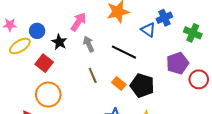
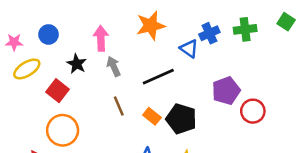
pink arrow: (79, 22) -> (101, 38), turned -36
blue circle: (37, 31) -> (49, 34), moved
green cross: (193, 33) -> (245, 29), moved, turned -30
black line: (124, 52) -> (158, 77), turned -50

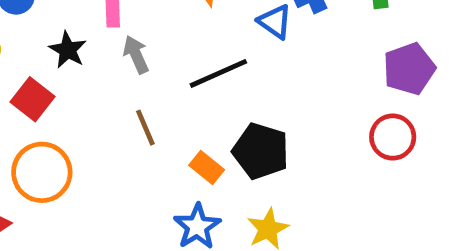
purple pentagon: (226, 91) -> (409, 69), moved
orange rectangle: (152, 116) -> (207, 168), moved

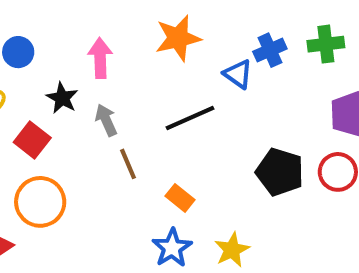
gray arrow: (136, 55) -> (106, 120), moved
black pentagon: (261, 151) -> (280, 172), moved

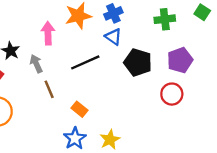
blue cross: (270, 50) -> (113, 13), moved
pink arrow: (100, 58) -> (48, 33), moved
black pentagon: (280, 172) -> (138, 62), moved

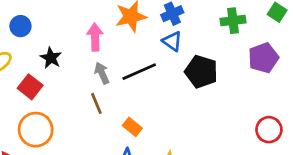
purple pentagon: (180, 60) -> (263, 58), moved
gray arrow: (36, 64) -> (102, 73), moved
red circle: (172, 94) -> (269, 130), moved

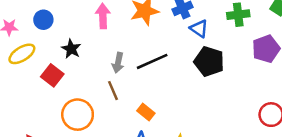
pink arrow: (95, 37) -> (103, 16), moved
blue triangle: (172, 41) -> (199, 29), moved
gray arrow: (102, 73) -> (118, 63), turned -144
orange circle: (36, 130) -> (78, 115), moved

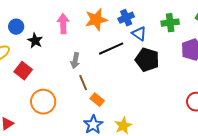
black star: (71, 49) -> (35, 41), moved
black line: (152, 61) -> (111, 49), moved
brown line: (113, 91) -> (83, 83), moved

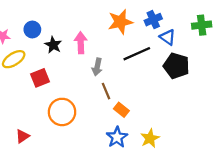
pink arrow: (63, 24) -> (81, 43), moved
red square: (23, 71) -> (40, 78), turned 30

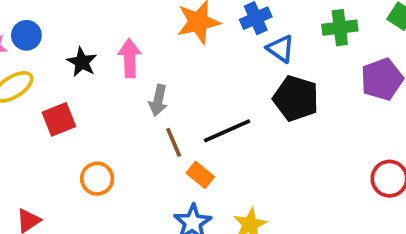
blue circle: (32, 30) -> (26, 35), moved
black line: (137, 54) -> (227, 131), moved
orange circle: (62, 112) -> (97, 179), size x0.7

